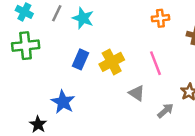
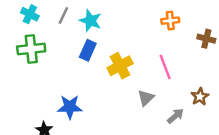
blue rectangle: (80, 59) -> (88, 50), moved
gray triangle: (137, 93) -> (146, 98), turned 42
blue star: (63, 102) -> (70, 107), turned -30

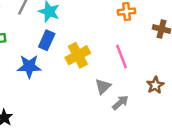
blue star: (70, 107) -> (29, 66), moved
gray arrow: (175, 116) -> (120, 103), moved

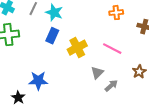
pink line: (122, 56) -> (112, 49), turned -42
blue star: (29, 66) -> (38, 81), moved

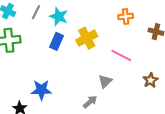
yellow cross: (77, 48) -> (87, 38), moved
gray arrow: (111, 86) -> (90, 102), moved

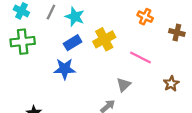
orange cross: (126, 16) -> (145, 17), turned 32
blue rectangle: (57, 41) -> (73, 43), turned 35
blue star: (41, 90) -> (65, 69), moved

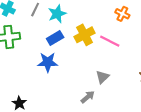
cyan star: (75, 17) -> (57, 14), turned 30
pink line: (141, 57) -> (110, 41), moved

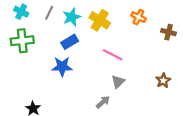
yellow cross: (85, 35) -> (100, 20), moved, turned -30
pink line: (110, 41) -> (113, 55), moved

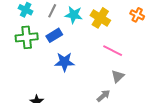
cyan star: (72, 17) -> (74, 15), turned 30
blue rectangle: (70, 42) -> (54, 35), moved

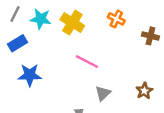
gray triangle: (118, 76) -> (103, 93), moved

